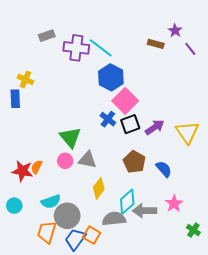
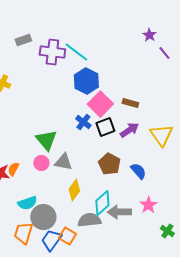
brown rectangle: (156, 44) -> (130, 103), moved

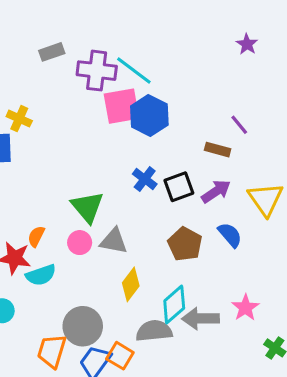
purple line: (164, 53) -> (239, 125), moved
pink square: (100, 104) -> (121, 106), moved, turned 35
orange semicircle: (13, 169) -> (36, 236), moved
blue semicircle: (138, 171) -> (230, 235), moved
cyan semicircle: (27, 203) -> (41, 275), moved

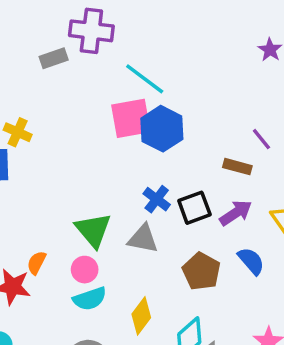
purple cross: (97, 71) -> (91, 31), moved
gray triangle: (114, 241) -> (143, 239), moved
cyan semicircle: (41, 275) -> (90, 299), moved

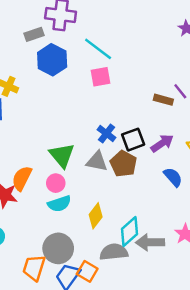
pink square: (131, 118) -> (100, 77), moved, size x0.7
blue hexagon: (162, 129) -> (52, 60), moved
brown rectangle: (237, 167) -> (163, 100), moved
orange semicircle: (37, 263) -> (22, 178), size x1.5
brown pentagon: (201, 271) -> (123, 164), moved

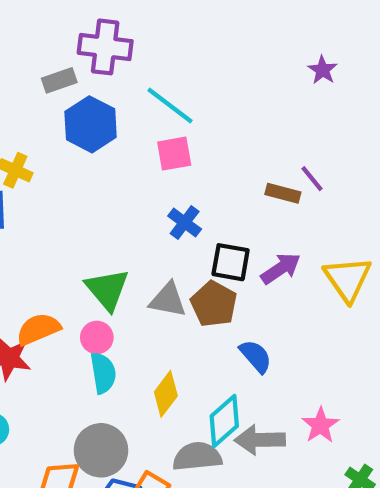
blue cross: (107, 134) -> (185, 223), moved
black square: (133, 140) -> (231, 262), turned 30
blue semicircle: (173, 177) -> (256, 356), moved
orange semicircle: (22, 178) -> (38, 329), turned 40
cyan semicircle: (59, 204) -> (103, 373), turned -80

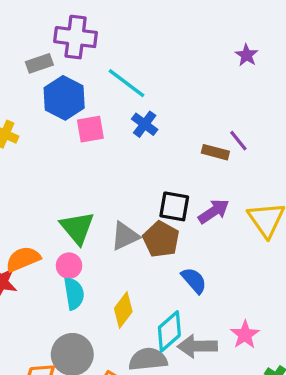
pink square: (174, 154) -> (90, 129), moved
blue cross: (185, 223) -> (145, 124), moved
gray triangle: (168, 300) -> (125, 236), turned -36

